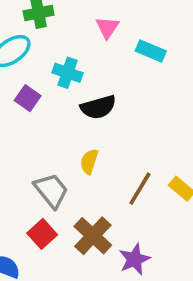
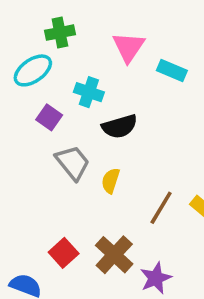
pink triangle: (107, 28) -> (129, 47), size x1.4
gray trapezoid: (51, 190) -> (73, 163), moved

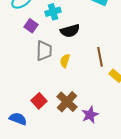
cyan cross: (89, 92) -> (53, 12), turned -35
gray trapezoid: (73, 163) -> (44, 51), turned 40
brown line: (161, 208) -> (100, 57), moved, turned -42

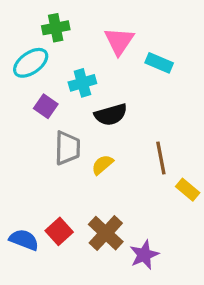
yellow semicircle: (65, 61) -> (102, 165), turned 32
blue semicircle: (18, 119) -> (24, 240), moved

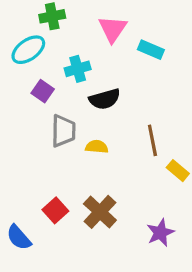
yellow semicircle: (102, 165) -> (97, 147), turned 45
blue semicircle: (24, 240) -> (19, 237), moved, turned -152
purple star: (144, 255) -> (160, 233), moved

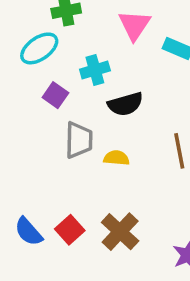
blue semicircle: (19, 237) -> (28, 232), moved

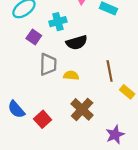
blue semicircle: (28, 232) -> (16, 109), moved
brown cross: (120, 232) -> (82, 109), moved

